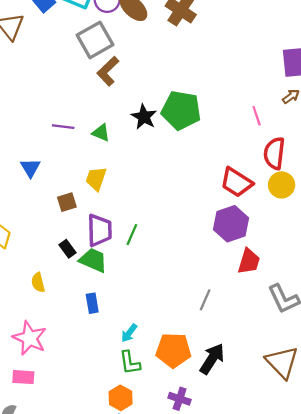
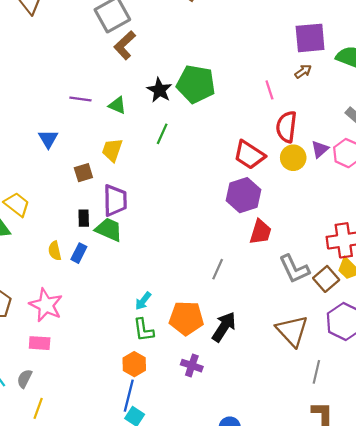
green line: (132, 235) -> (162, 134), moved
black rectangle: (67, 249) -> (84, 218), turned 35
blue rectangle: (92, 303) -> (79, 253), moved, turned 36

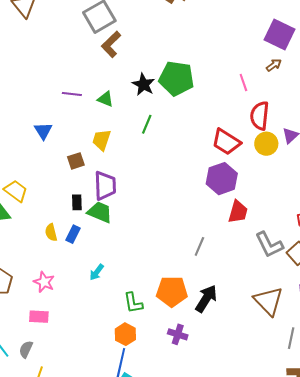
purple square: (310, 38) -> (280, 34), turned 32
cyan arrow: (143, 301) -> (97, 272), moved
pink star: (46, 305) -> (44, 282), size x0.7

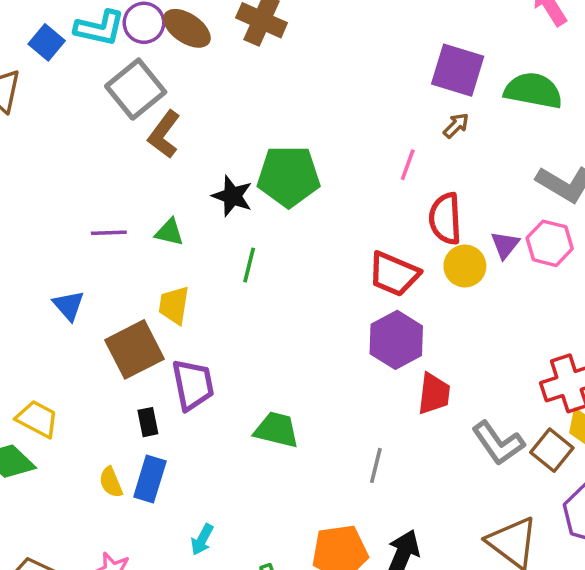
pink line: (243, 83) -> (408, 165), turned 48
brown square: (76, 161) -> (135, 349), size x1.8
green trapezoid: (100, 212) -> (277, 430), moved
blue rectangle: (73, 234) -> (150, 479), size x1.4

